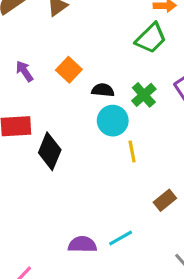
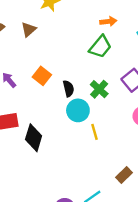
black semicircle: (103, 90) -> (69, 89), turned 77
brown rectangle: (165, 200) -> (124, 175), moved

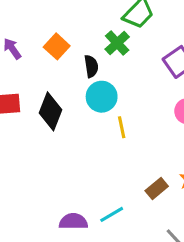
green cross: (99, 89) -> (117, 43), moved
black diamond: (34, 138) -> (50, 111), moved

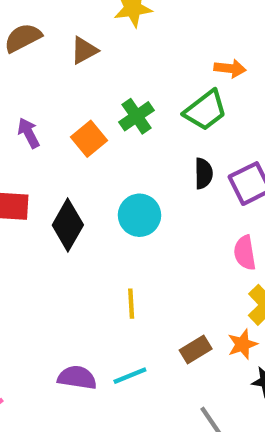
green cross: (117, 43) -> (137, 116), moved
black semicircle: (91, 66) -> (203, 173), moved
yellow line: (122, 127) -> (131, 304), moved

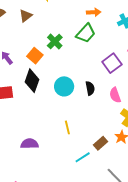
black semicircle: (203, 173) -> (90, 88), moved
black diamond: (68, 225) -> (32, 81), moved
cyan line: (130, 376) -> (83, 157), moved
purple semicircle: (77, 378) -> (29, 144), moved

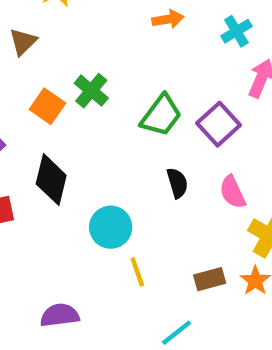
green trapezoid: (86, 33) -> (161, 115), moved
orange square: (35, 56) -> (47, 106), moved
cyan circle: (64, 86) -> (111, 227), moved
brown rectangle: (100, 143) -> (210, 279), moved, turned 32

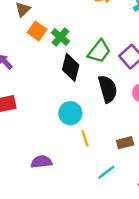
orange square: (47, 106) -> (37, 31), moved
black diamond: (51, 180) -> (71, 67), moved
black semicircle: (177, 183) -> (108, 89), size x1.6

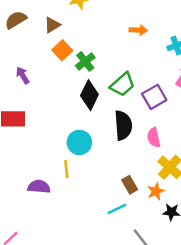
yellow line: (85, 138) -> (66, 169), moved
brown rectangle: (125, 143) -> (130, 185), turned 63
cyan line: (106, 172) -> (117, 209), moved

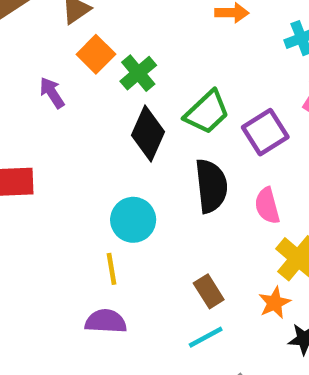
purple arrow: (23, 75) -> (52, 93), moved
brown rectangle: (130, 185) -> (209, 291), moved
purple semicircle: (39, 187) -> (106, 321), moved

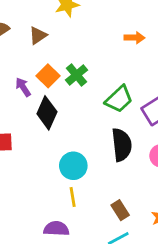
orange square: (96, 54) -> (48, 76), moved
black diamond: (148, 134) -> (47, 113), moved
yellow line: (111, 269) -> (73, 197), moved

